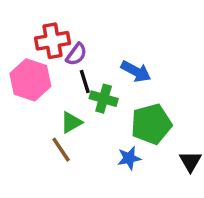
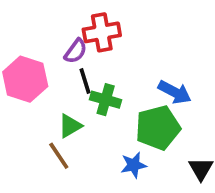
red cross: (53, 41) -> (102, 32), moved
blue arrow: (136, 71) -> (175, 92), moved

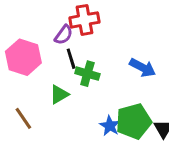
green pentagon: (158, 128) -> (134, 121), moved
brown line: (59, 156) -> (23, 118), moved
blue star: (134, 165) -> (110, 126), turned -30

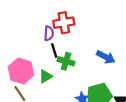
purple semicircle: (64, 35) -> (49, 33), turned -32
pink hexagon: (23, 57) -> (21, 71), moved

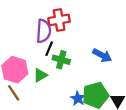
purple semicircle: (49, 33) -> (44, 31), size x1.5
black line: (54, 51) -> (49, 49), turned 40

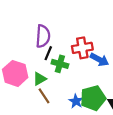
red cross: (59, 20) -> (82, 48), moved
brown line: (14, 93) -> (44, 96), moved

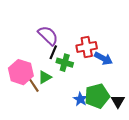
purple semicircle: (43, 36) -> (48, 35), turned -50
brown line: (44, 96) -> (33, 85), moved

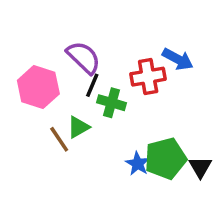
blue arrow: (103, 58) -> (178, 59), moved
pink hexagon: (21, 72) -> (38, 87), moved

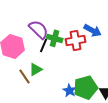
green cross: (111, 103) -> (55, 38), moved

